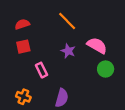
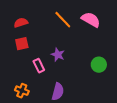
pink semicircle: (97, 46) -> (91, 20), moved
purple star: (68, 51) -> (58, 55), moved

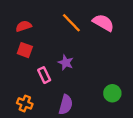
red square: (22, 44) -> (25, 50), turned 32
green circle: (99, 65) -> (112, 93), moved

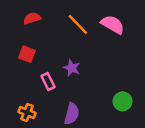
red semicircle: (24, 26) -> (32, 18), moved

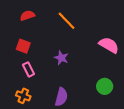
pink semicircle: (113, 24) -> (109, 45), moved
pink rectangle: (48, 82) -> (28, 69), moved

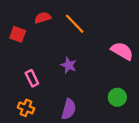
red semicircle: (27, 15) -> (43, 18), moved
red square: (23, 46) -> (18, 34), moved

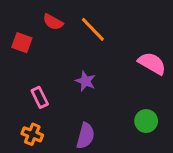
red semicircle: (43, 18) -> (53, 22), turned -133

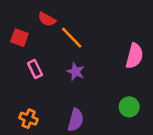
orange line: (93, 29) -> (72, 38), moved
pink semicircle: (152, 63) -> (134, 56), turned 75
pink rectangle: (40, 97) -> (35, 69), moved

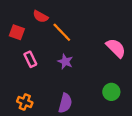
pink semicircle: (134, 56) -> (116, 48), turned -60

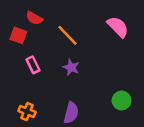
red semicircle: (40, 17) -> (34, 18), moved
pink semicircle: (116, 48) -> (118, 27), moved

